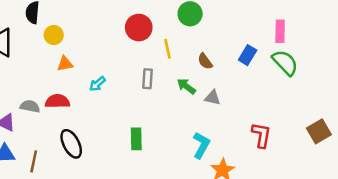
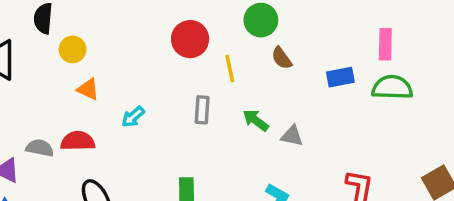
blue rectangle: (248, 55) -> (340, 77), turned 48
brown semicircle: (205, 61) -> (282, 58), moved
green semicircle: (285, 63) -> (392, 87), turned -44
orange triangle: (65, 64) -> (88, 89), turned 36

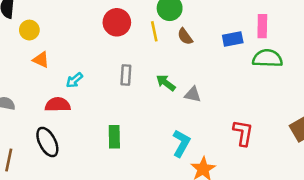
yellow line: (230, 68) -> (154, 31), moved
blue rectangle: (340, 77) -> (233, 39), moved
red semicircle: (78, 141) -> (58, 105), moved

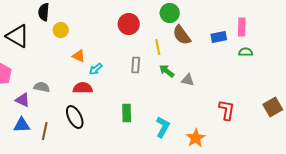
yellow line: (154, 31) -> (158, 47), moved
brown semicircle: (185, 36) -> (182, 35), size x1.5
green semicircle: (267, 58) -> (246, 52), size x0.6
orange triangle: (41, 60) -> (79, 56), moved
cyan L-shape: (181, 143) -> (163, 127), moved

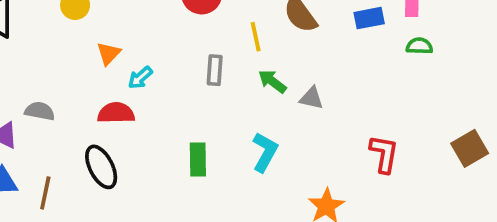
orange triangle: (79, 56) -> (109, 53), turned 48
cyan L-shape: (163, 127) -> (265, 152), moved

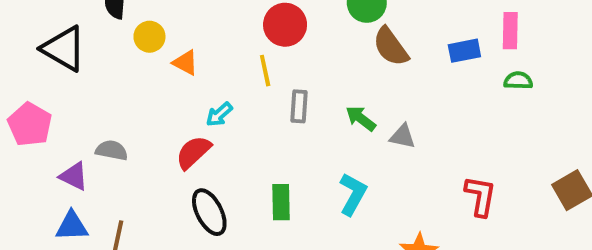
yellow line: (256, 37) -> (265, 71), moved
orange triangle: (109, 53) -> (185, 63), moved, turned -45
red semicircle: (116, 113) -> (193, 152), turned -42
black ellipse: (101, 167) -> (209, 212), moved

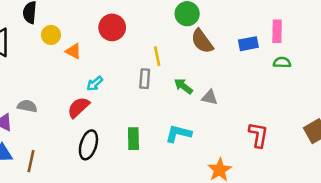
red circle: (285, 25) -> (112, 27), moved
yellow line: (265, 71) -> (157, 56), moved
cyan L-shape: (353, 194) -> (178, 134), turned -105
black ellipse: (209, 212) -> (88, 145), turned 44

